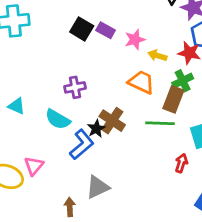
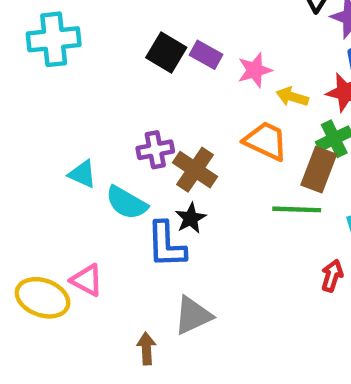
cyan triangle: (17, 106) -> (82, 174), moved
brown cross: (112, 121) -> (195, 170), moved
blue L-shape: (82, 145) -> (166, 245), turned 128
pink triangle: (34, 166) -> (87, 280), turned -42

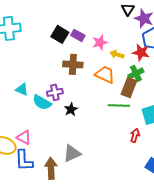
purple cross: (155, 150) -> (55, 92), moved
brown cross: (195, 170) -> (73, 64), moved, turned -30
blue L-shape: (166, 245) -> (24, 160), moved
brown arrow: (146, 349) -> (51, 168), size x1.5

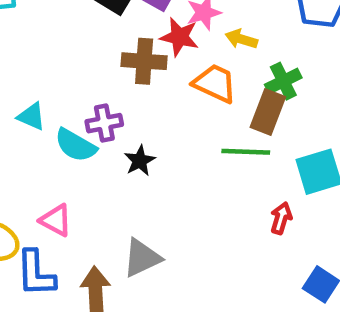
red star: (141, 52) -> (179, 37), moved
pink triangle: (24, 137) -> (56, 220), moved

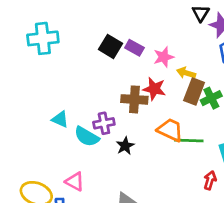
red star: (179, 37) -> (154, 89), moved
brown cross: (144, 61) -> (134, 99), moved
orange trapezoid: (215, 83) -> (170, 130), moved
brown rectangle: (268, 112) -> (194, 91), moved

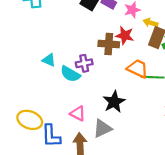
black star: (125, 146) -> (114, 102), moved, size x1.5
pink triangle: (75, 182) -> (78, 113), moved

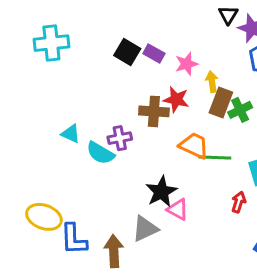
yellow arrow: (150, 23) -> (212, 82), turned 64
pink triangle: (78, 113) -> (178, 209), moved

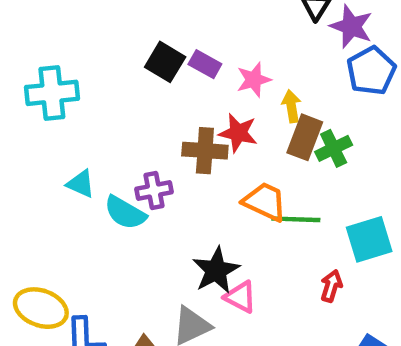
cyan cross: (51, 43) -> (52, 93), moved

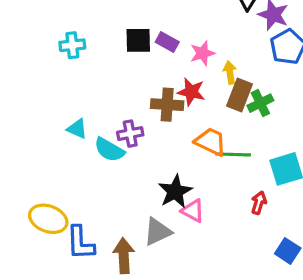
black square: (165, 62) -> (138, 40), turned -32
cyan cross: (52, 93) -> (72, 45), moved, size x0.7

